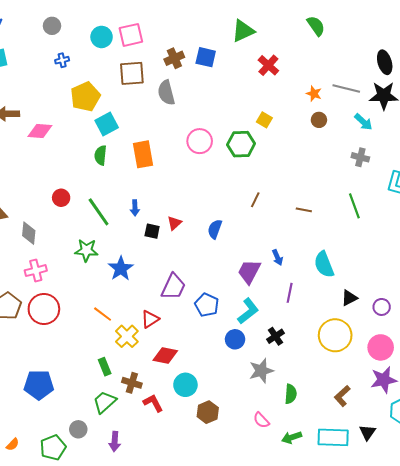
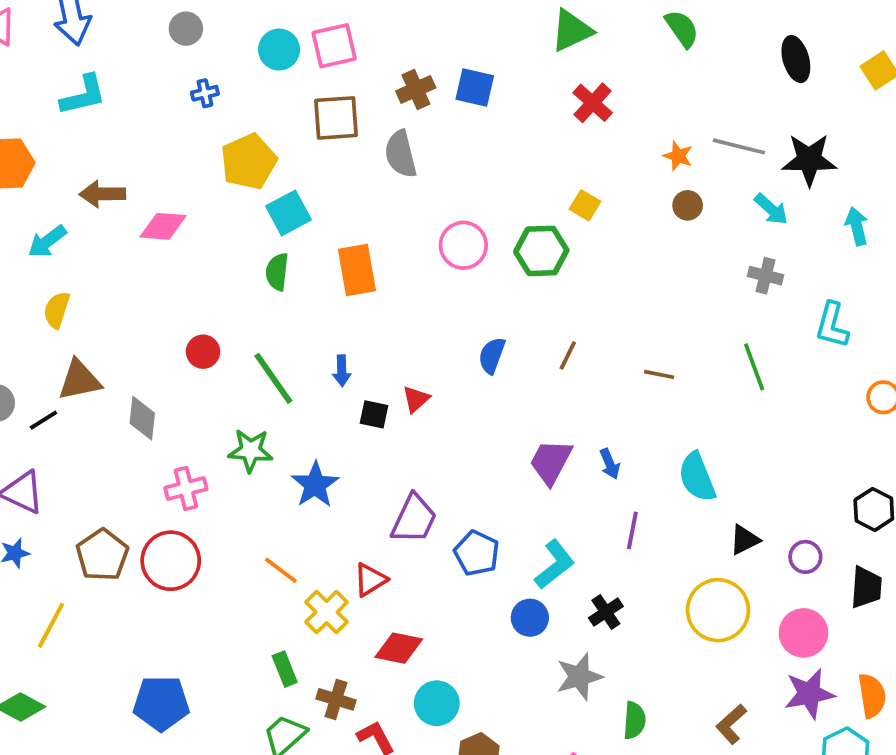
green triangle: (243, 31) -> (572, 31), moved
black ellipse: (385, 62) -> (796, 59), moved
blue semicircle: (215, 229) -> (492, 355), moved
pink cross: (36, 271) -> (186, 488), moved
purple trapezoid: (249, 272) -> (551, 462), moved

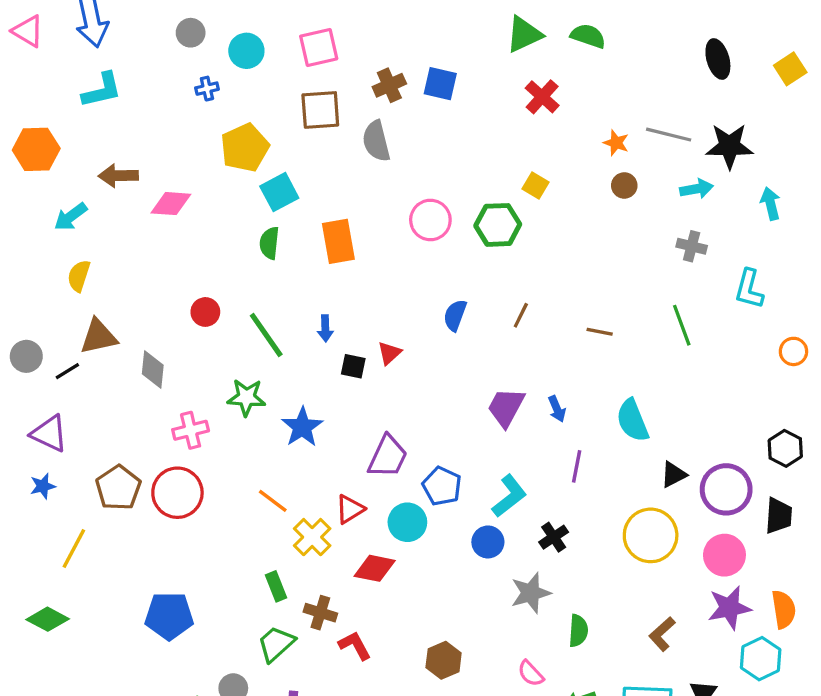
green semicircle: (682, 29) -> (588, 36), moved, turned -36
cyan circle: (279, 50) -> (246, 51), moved
cyan arrow: (771, 209) -> (697, 189), turned -52
purple circle: (805, 557) -> (726, 489), size x1.8
cyan circle: (437, 703) -> (407, 522), moved

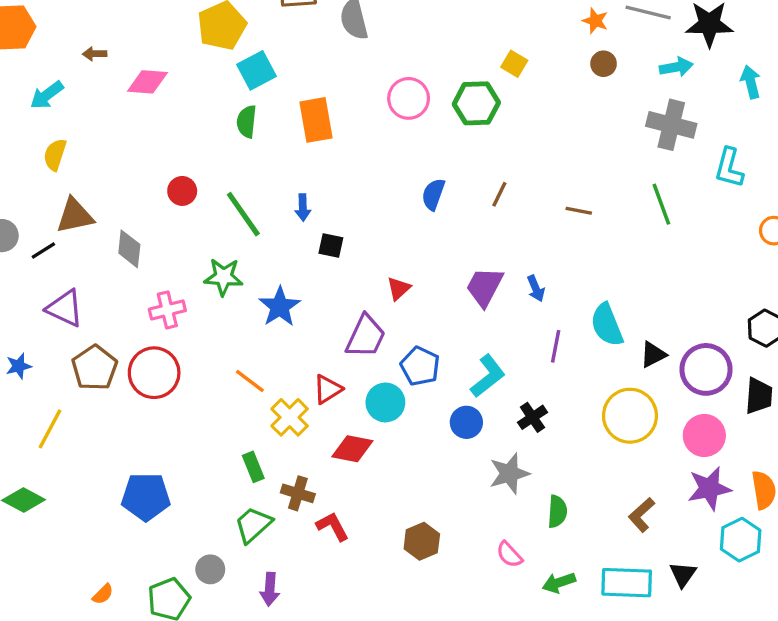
brown arrow: (118, 176) -> (95, 54), size x0.6
gray cross: (692, 246) -> (671, 125), size x1.6
red triangle: (389, 353) -> (399, 288), moved
cyan semicircle: (632, 420) -> (607, 325), moved
purple triangle: (49, 434) -> (65, 308), moved

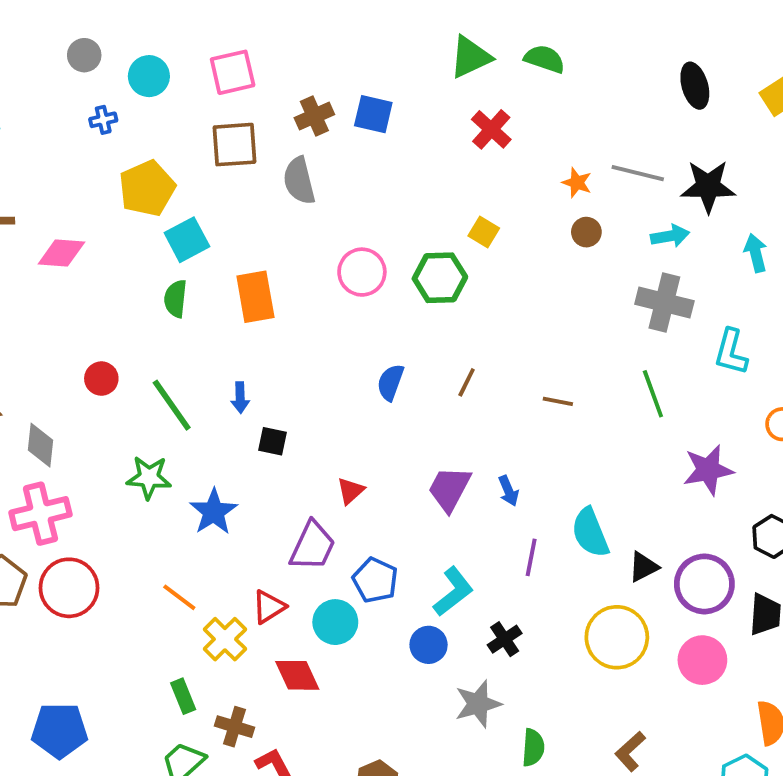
pink cross: (167, 310) -> (40, 514), moved, size x1.4
red diamond: (352, 449) -> (297, 675), turned 54
purple star: (709, 488) -> (708, 470), moved

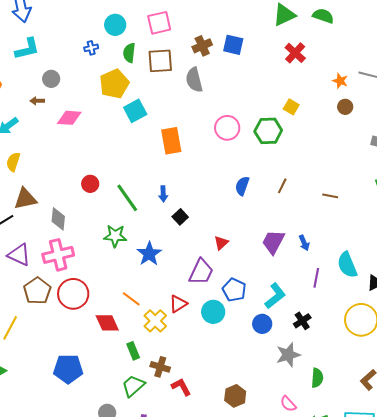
gray circle: (84, 55) -> (51, 79), moved
green semicircle: (176, 299) -> (129, 53), moved
black square: (273, 441) -> (180, 217), turned 35
red diamond: (297, 675) -> (107, 323), moved

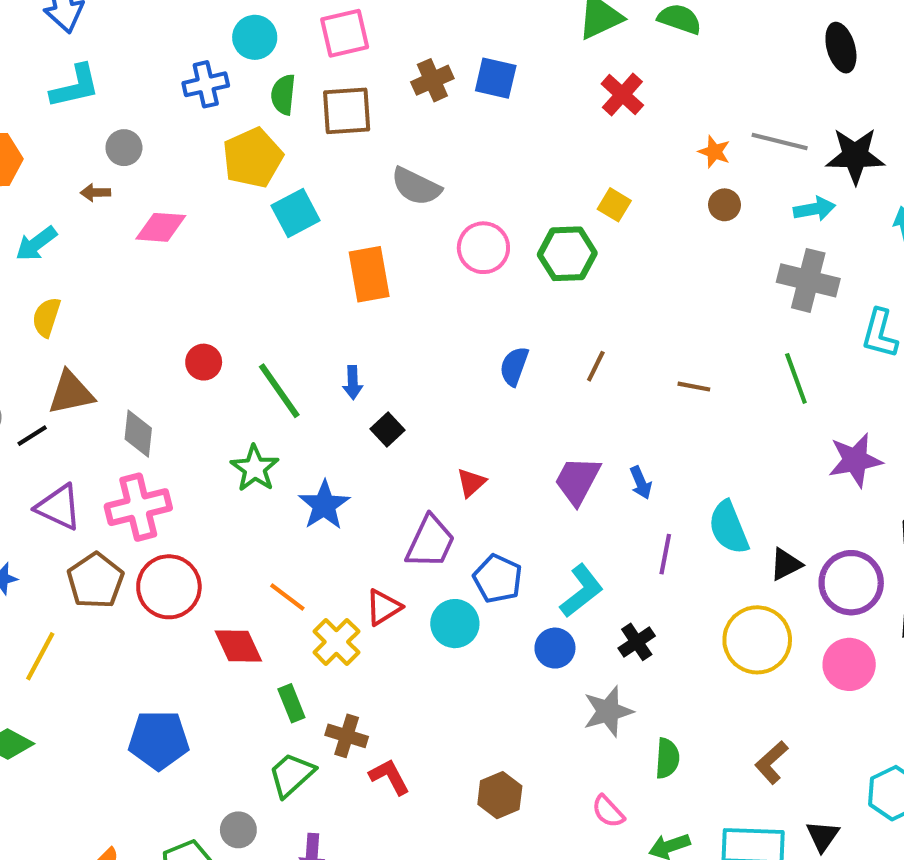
blue cross: (91, 48) -> (206, 84), size x1.5
gray semicircle: (194, 80) -> (416, 186), moved, turned -50
green star: (115, 236) -> (255, 468), turned 30

